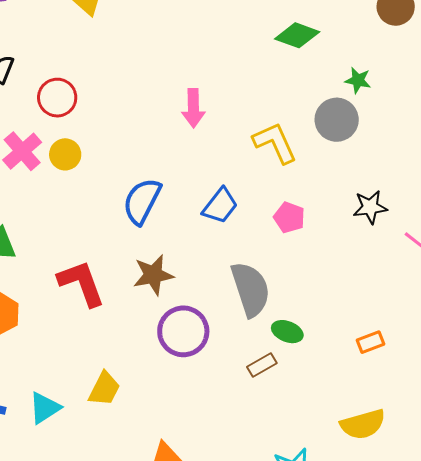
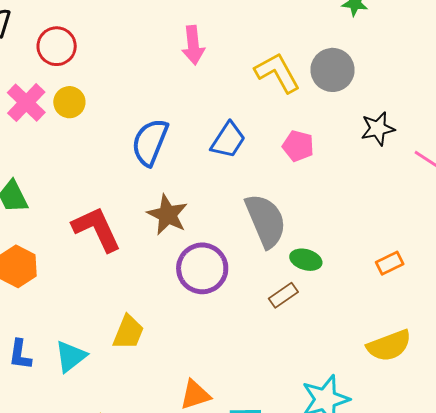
gray circle: (337, 120) -> (332, 70), moved
brown star: (153, 275) -> (168, 215), turned -30

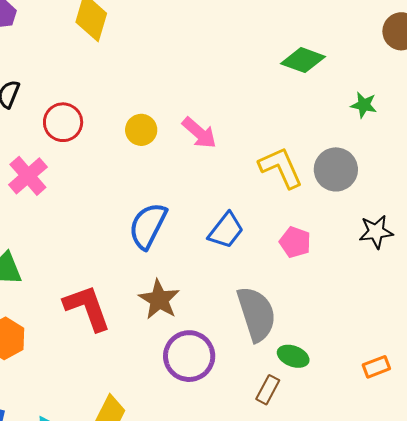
pink arrow: (193, 45) -> (199, 133), turned -48
yellow circle: (69, 102) -> (141, 130), moved
brown rectangle: (283, 295) -> (268, 390), turned -32

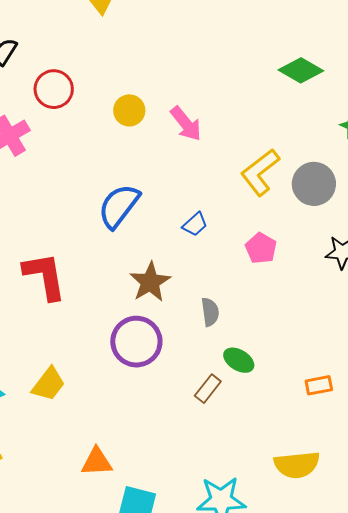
yellow L-shape: (281, 167) -> (260, 172), turned -114
blue trapezoid: (226, 230) -> (195, 224), size x0.7
brown star: (159, 300) -> (150, 282), moved
gray semicircle: (256, 314) -> (210, 312), size x0.5

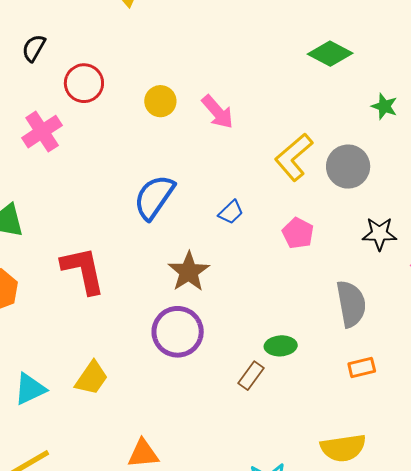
gray semicircle: (210, 312) -> (351, 304), moved, size x1.6
green ellipse: (239, 360) -> (281, 346), turned -32

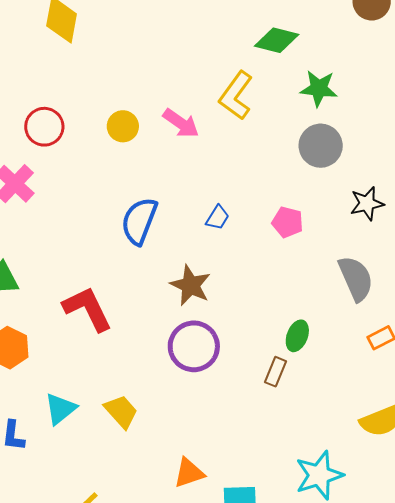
green star: (384, 106) -> (319, 88), moved, size x1.4
yellow L-shape: (294, 157) -> (236, 95), moved
green ellipse: (281, 346) -> (297, 336), turned -52
yellow trapezoid: (92, 378) -> (121, 412), turned -63
cyan triangle: (30, 389) -> (60, 409), moved

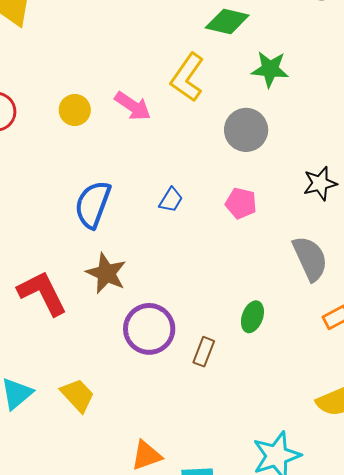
gray circle: (321, 146) -> (246, 130), moved
brown star: (190, 285) -> (106, 273), moved
brown rectangle: (275, 372) -> (204, 352), moved

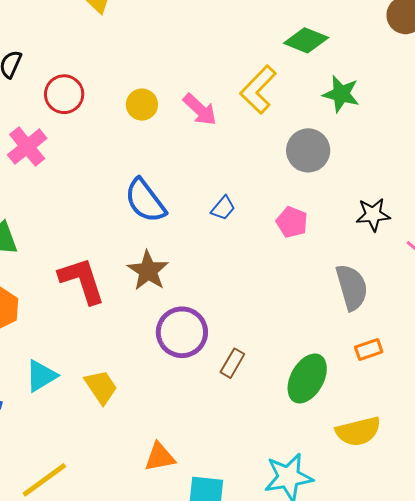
blue semicircle: (93, 204) -> (145, 201), turned -66
green ellipse: (252, 317) -> (307, 378), moved, size x1.6

